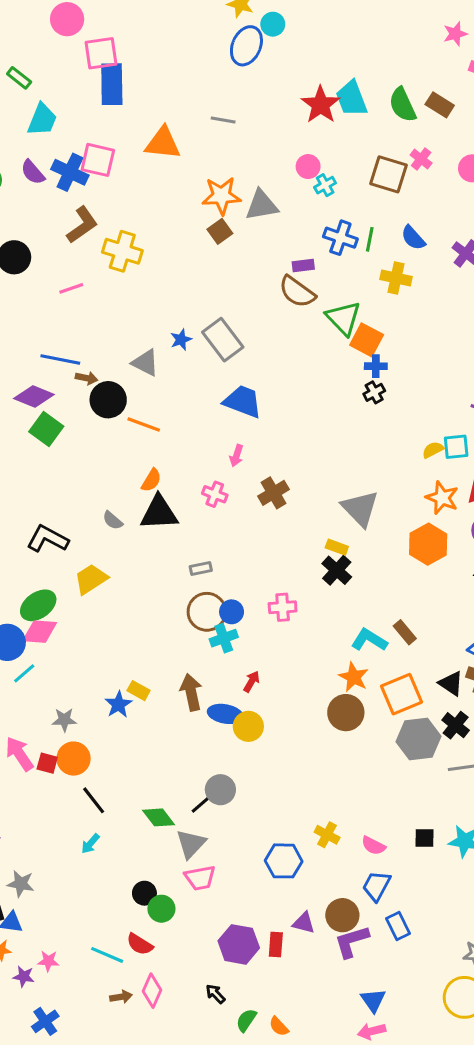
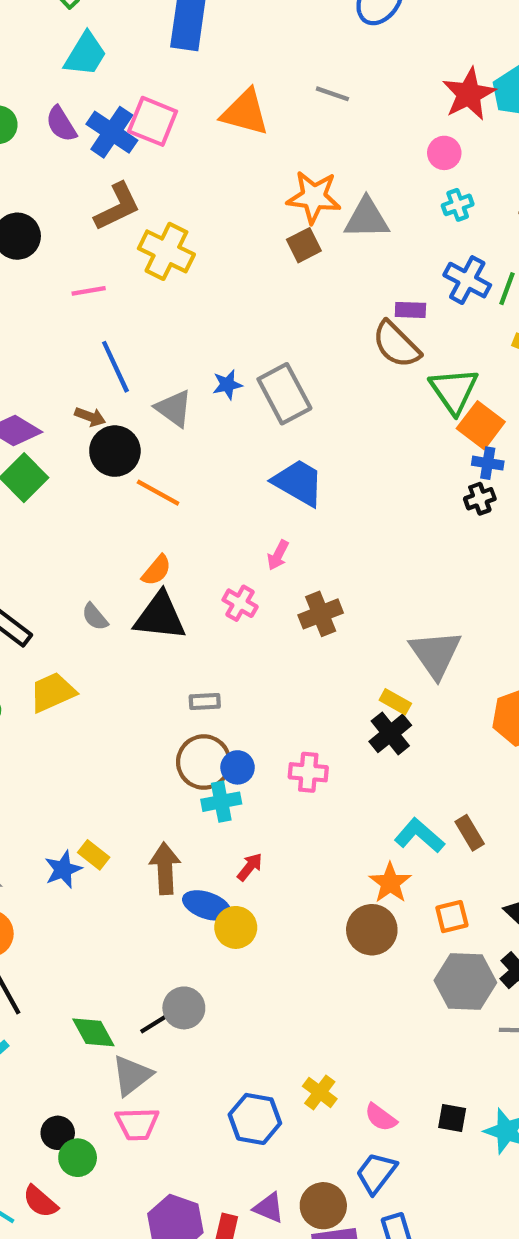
pink circle: (308, 167) -> (444, 153), moved
blue line: (60, 359) -> (115, 367), moved, turned 45
orange square: (402, 694) -> (452, 917), size x0.6

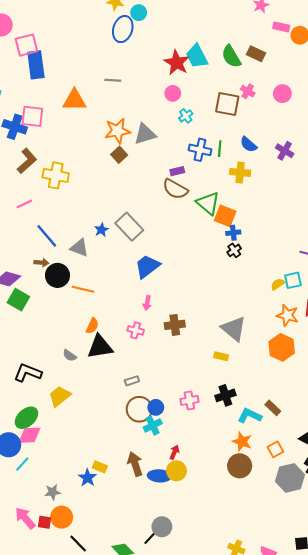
blue trapezoid: (298, 483) -> (147, 266), turned -52
brown cross: (321, 614) -> (175, 325), turned 30
black cross: (390, 733) -> (225, 395), moved, turned 36
yellow circle: (236, 927) -> (176, 471), moved

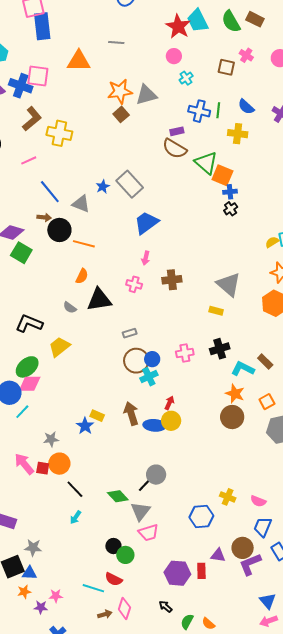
brown square: (227, 104) -> (226, 67), size x0.7
orange semicircle: (92, 326) -> (82, 276), moved

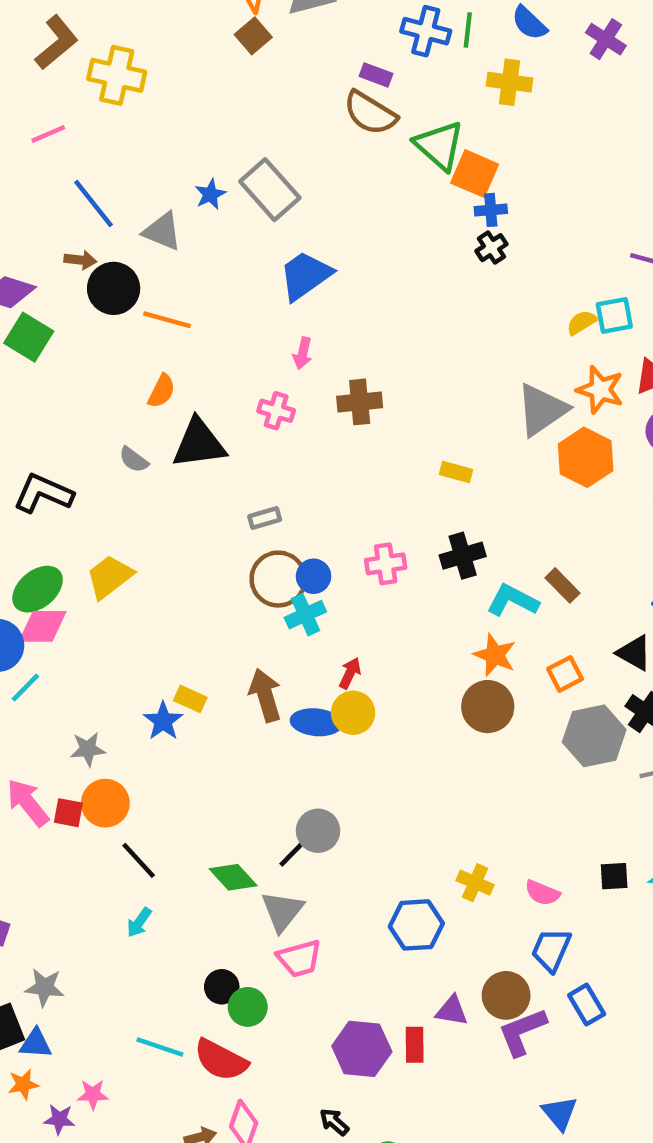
purple rectangle: (177, 131) -> (376, 75), turned 32
gray triangle: (229, 284) -> (542, 410), moved, turned 44
yellow trapezoid: (59, 347) -> (110, 577), moved
red semicircle: (114, 579) -> (221, 1060), size x1.4
cyan line: (93, 588) -> (160, 1047), moved

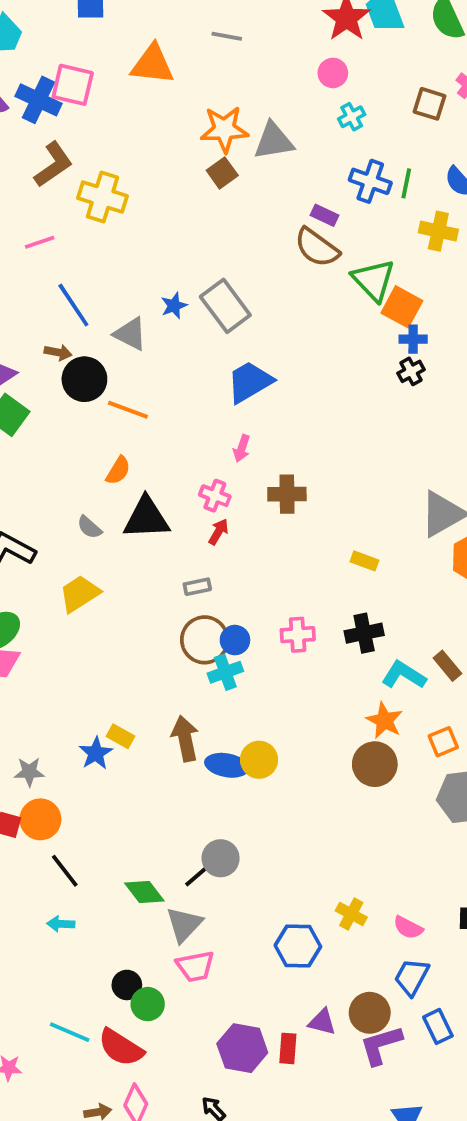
yellow trapezoid: (110, 577) -> (80, 594), moved
red arrow: (350, 673) -> (218, 532), moved
cyan arrow: (139, 922) -> (61, 924), turned 52

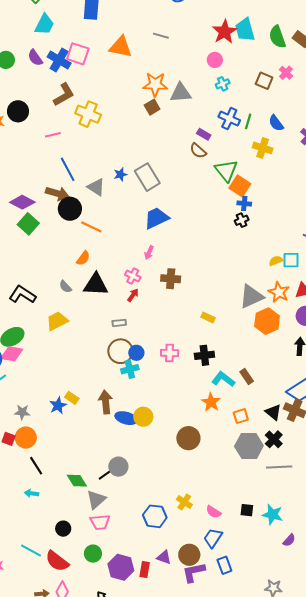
brown semicircle: (317, 248) -> (198, 151), size x0.7
brown arrow: (58, 352) -> (57, 193), size x1.6
brown circle: (375, 764) -> (188, 438), moved
green circle: (148, 1004) -> (93, 554), moved

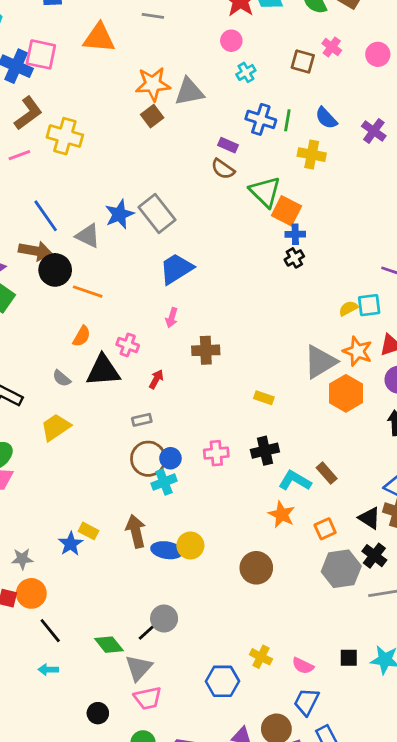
pink line: (53, 135) -> (19, 155), moved
blue star: (120, 174) -> (119, 214), size x1.5
pink cross: (133, 276) -> (128, 345), moved

